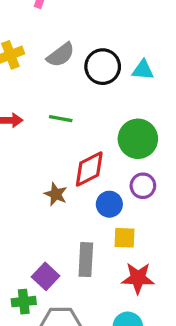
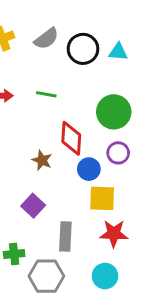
red diamond: (89, 169) -> (71, 138), turned -60
yellow square: (124, 238) -> (102, 198), size x1.4
gray rectangle: (86, 260) -> (65, 236), moved
purple square: (46, 276) -> (33, 206), moved

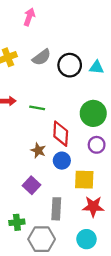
green line: (46, 94) -> (37, 108), moved
blue circle: (89, 169) -> (62, 161), moved

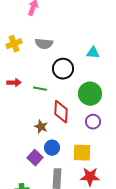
gray semicircle: (42, 57) -> (44, 44), turned 42
black circle: (70, 65) -> (63, 69), moved
blue circle: (62, 161) -> (52, 148), moved

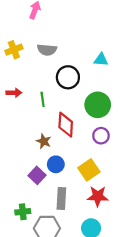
green line: (40, 89) -> (43, 99), turned 72
yellow square: (82, 153) -> (89, 170), turned -36

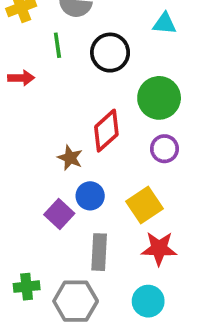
green line: (43, 99) -> (57, 45), moved
red diamond: (66, 125) -> (106, 131), turned 45
green cross: (23, 212) -> (27, 287), moved

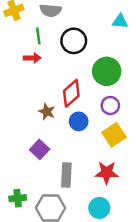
cyan triangle: (164, 24) -> (120, 21), moved
red arrow: (21, 78) -> (32, 58), moved
blue circle: (90, 196) -> (79, 121), moved
yellow square: (145, 205) -> (114, 135), moved

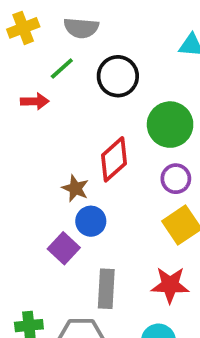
green line: (38, 36) -> (62, 69), turned 56
red arrow: (32, 58) -> (35, 101), moved
blue circle: (79, 121) -> (91, 221), moved

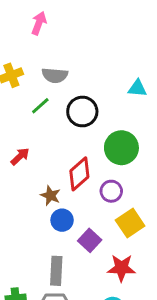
red arrow: (35, 101) -> (20, 156), moved, turned -42
purple circle: (176, 179) -> (111, 191), moved
purple square: (64, 248) -> (90, 240), moved
gray rectangle: (106, 289) -> (56, 271), moved

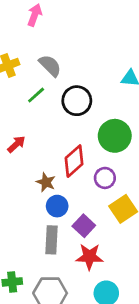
gray semicircle: (55, 75) -> (50, 66), turned -140
red star: (121, 268) -> (89, 257), moved
gray rectangle: (56, 271) -> (52, 240), moved

